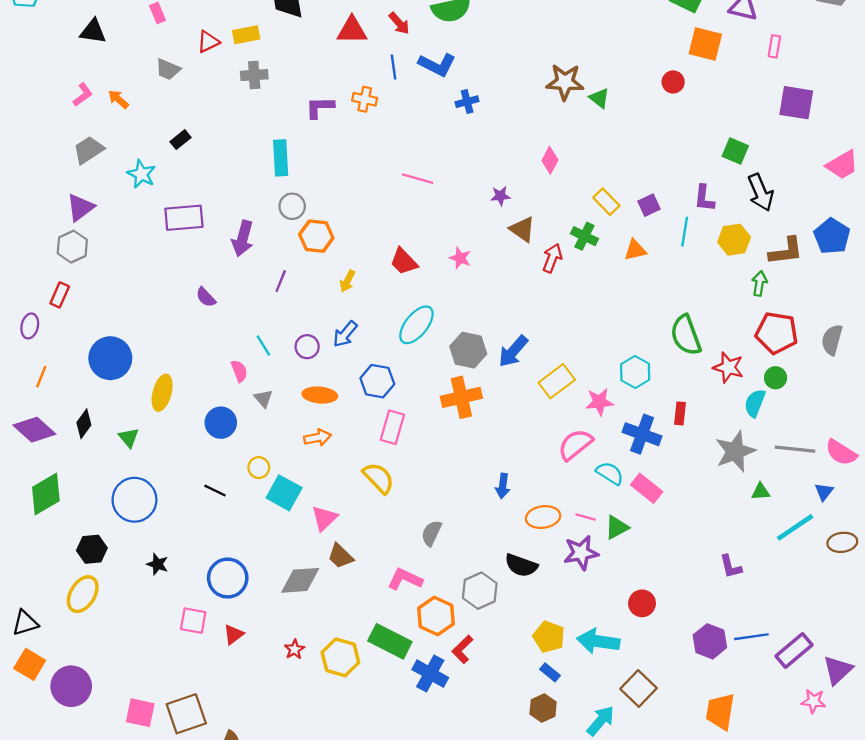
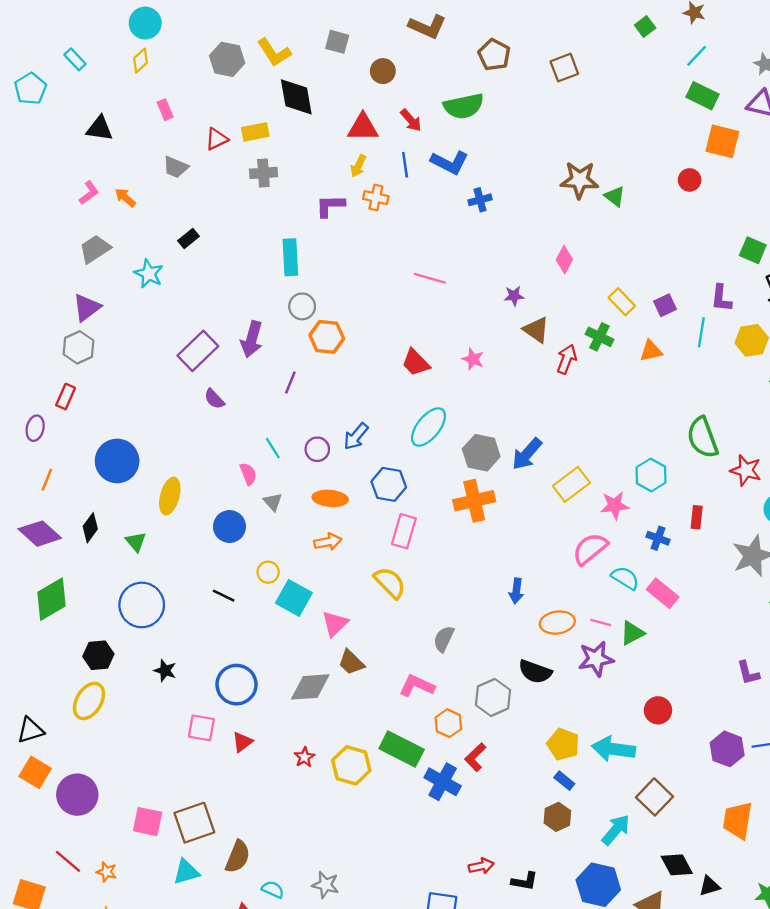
purple rectangle: (184, 218) -> (198, 351), moved, turned -39
yellow arrow: (347, 281) -> (358, 166), moved
blue cross: (642, 434) -> (658, 538), size x0.6
orange hexagon: (436, 616) -> (448, 723), size x0.7

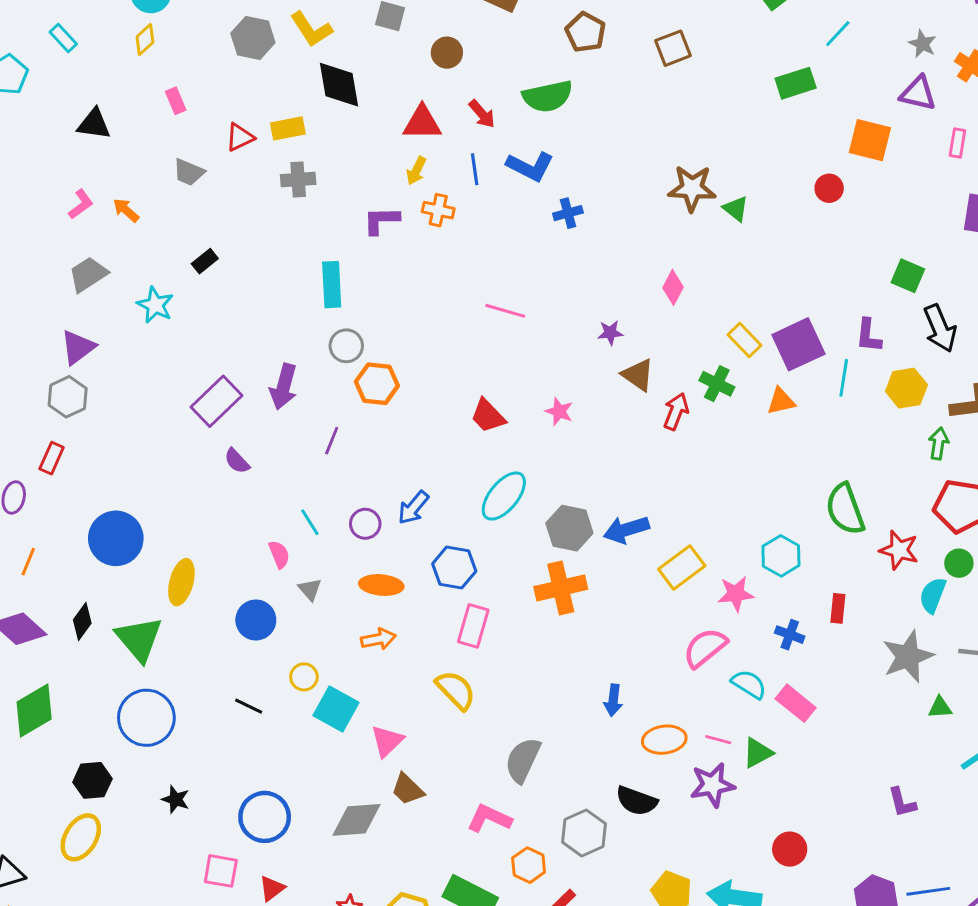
green rectangle: (702, 96) -> (796, 83), moved, turned -44
purple square: (665, 305) -> (798, 344), size x1.8
blue arrow: (527, 454) -> (626, 530), turned 32
green triangle: (136, 542) -> (139, 639), size x1.8
gray semicircle: (444, 639) -> (523, 760), size x1.4

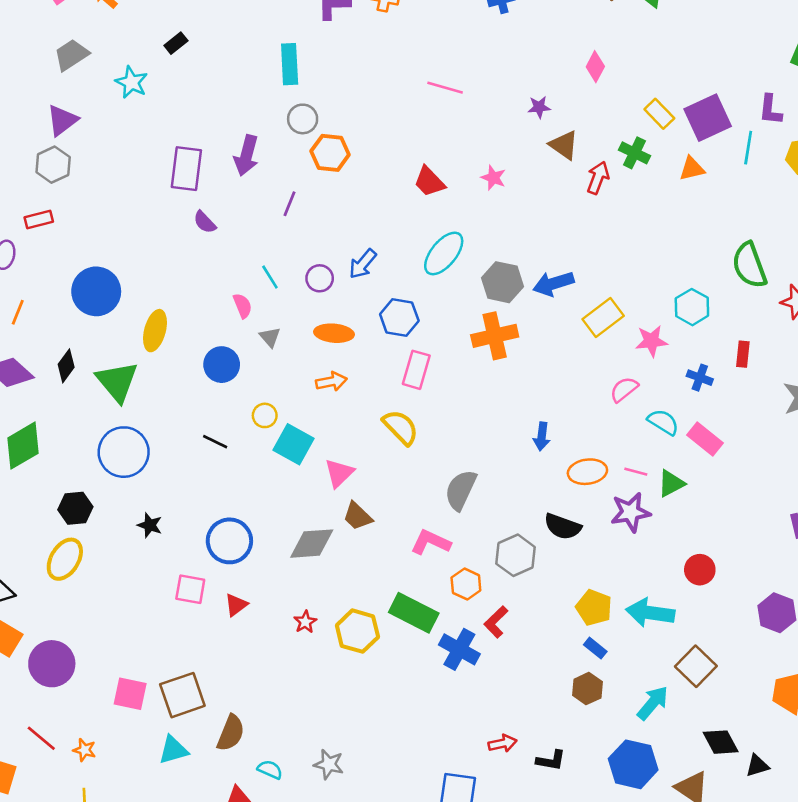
purple rectangle: (216, 401) -> (186, 169), turned -39
red rectangle: (52, 458) -> (39, 220), turned 52
pink semicircle: (705, 648) -> (624, 389), size x0.7

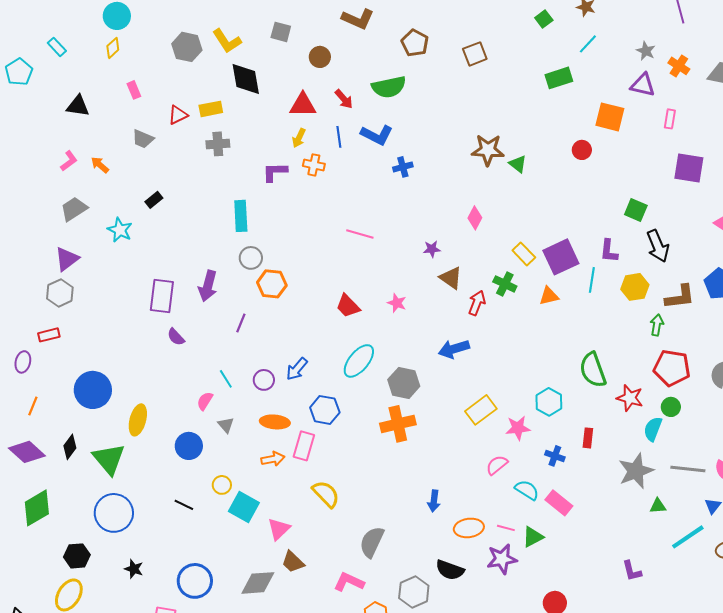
blue arrow: (553, 284) -> (454, 349), moved
pink semicircle: (243, 306) -> (205, 401), turned -126
pink rectangle: (416, 370) -> (304, 446), moved

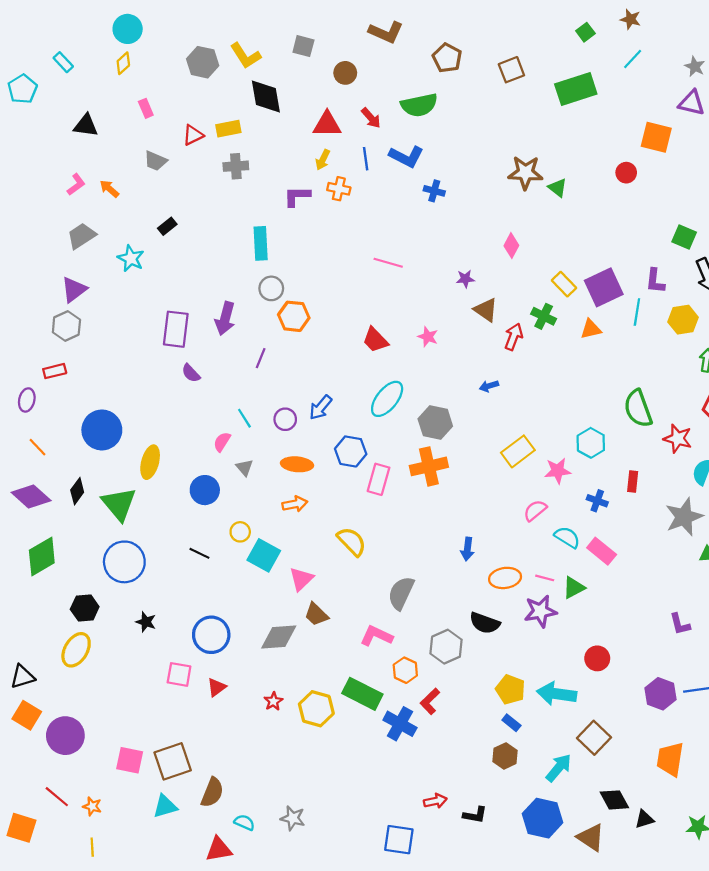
green rectangle: (559, 78) -> (576, 89), moved, size x1.4
blue cross: (403, 167) -> (434, 191), turned 30
blue arrow: (454, 349) -> (489, 386), size x0.6
orange line: (33, 406) -> (37, 447), turned -66
pink rectangle: (304, 446) -> (378, 479), moved

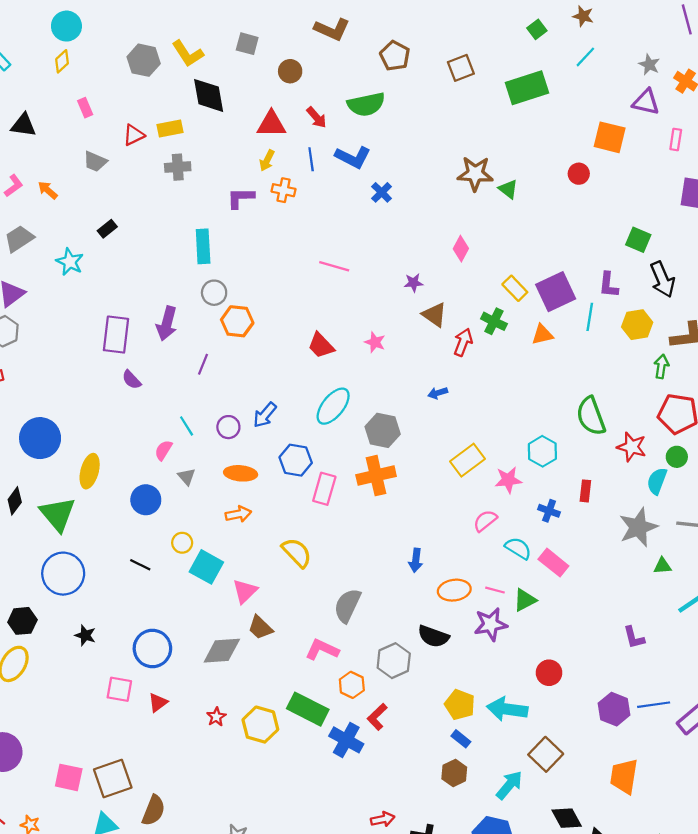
blue cross: (434, 191) -> (382, 192), turned 30

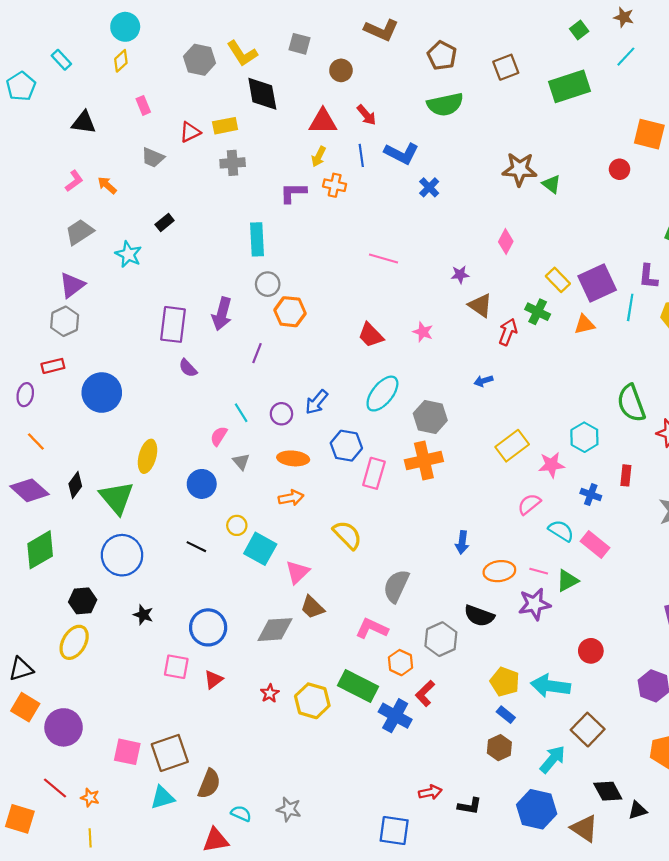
green semicircle: (366, 104) -> (445, 104), moved
blue circle: (40, 438) -> (102, 393), moved

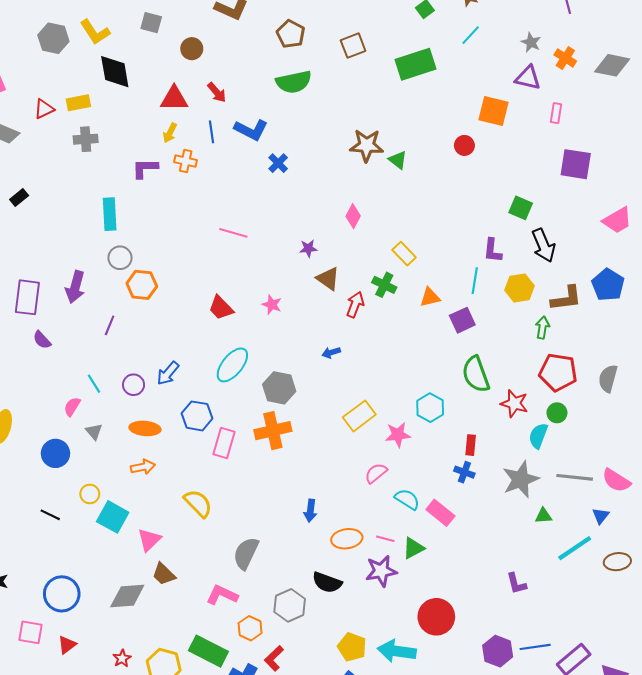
purple square: (597, 283) -> (462, 320), moved, size x0.7
blue cross: (591, 495) -> (464, 472), moved
red circle: (591, 651) -> (436, 617), size x1.5

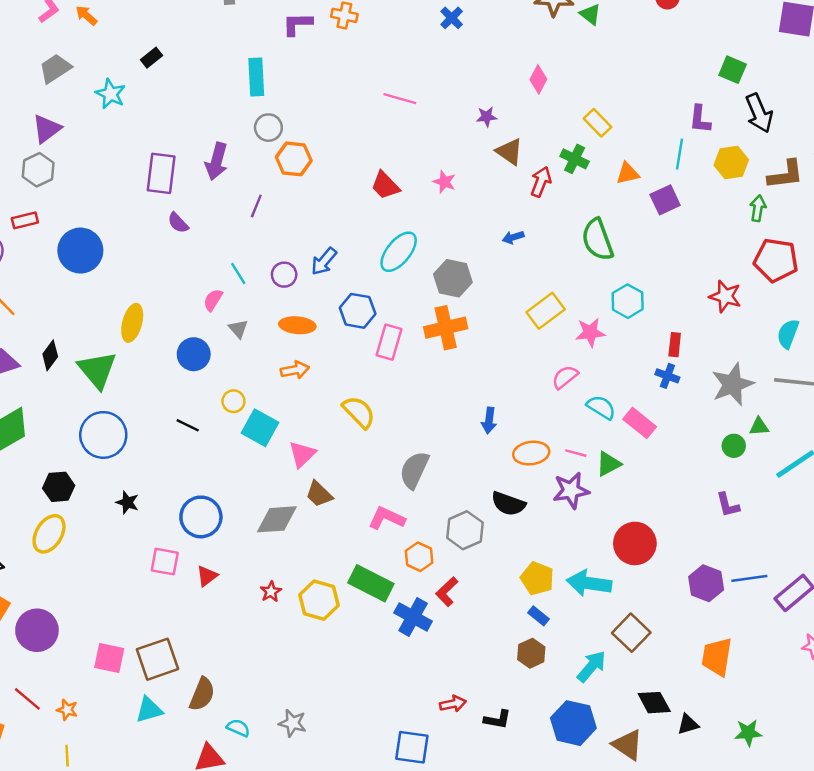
green semicircle: (476, 374) -> (598, 240), moved
green circle: (557, 413) -> (734, 446), moved
cyan semicircle: (538, 436) -> (788, 334), moved

